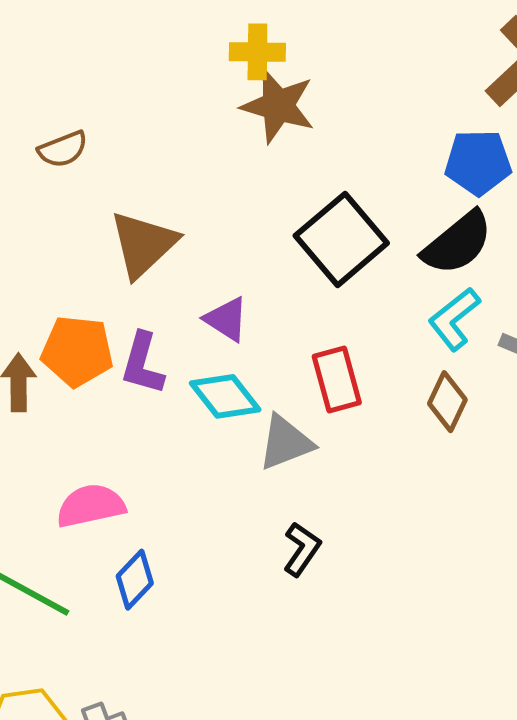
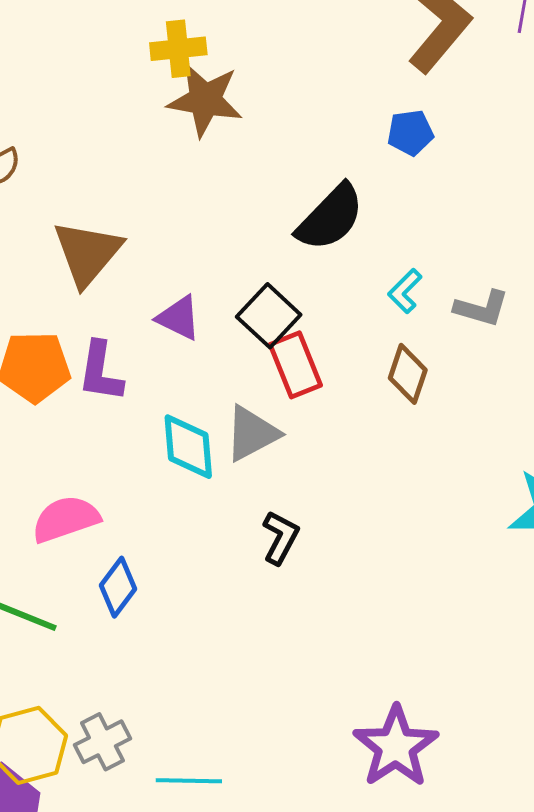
blue pentagon: (478, 162) -> (410, 133), size x0.7
black square: (341, 239) -> (269, 316), moved, size x0.7
black semicircle: (457, 243) -> (330, 218), moved
cyan L-shape: (454, 319) -> (405, 291), size x0.7
cyan diamond: (225, 396) -> (188, 447), moved, turned 40

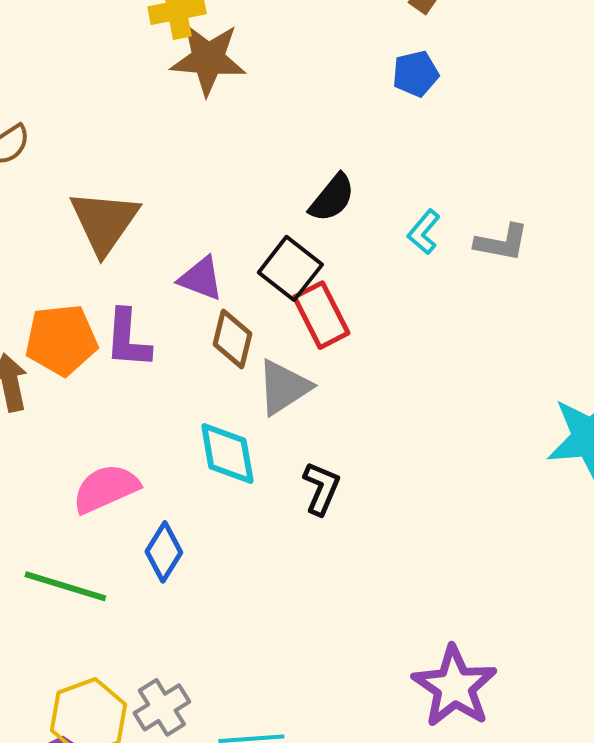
black semicircle: (330, 218) -> (332, 198), moved, size x0.7
brown diamond: (408, 374) -> (233, 339), moved
cyan diamond: (188, 447) -> (227, 454), moved

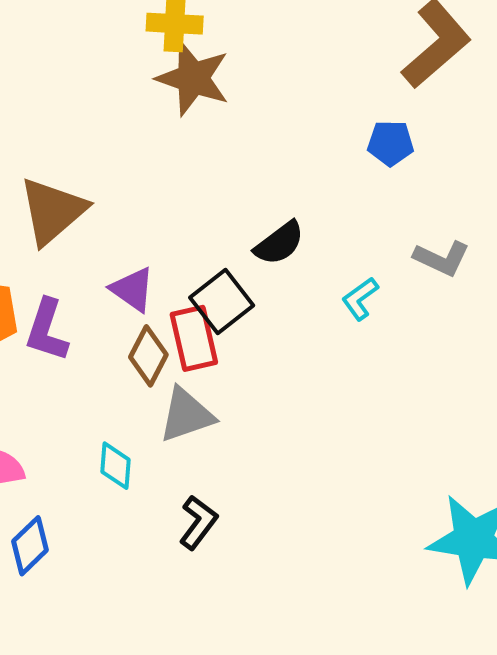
gray L-shape: (502, 243) -> (442, 258), moved
red rectangle: (321, 315) -> (194, 338), moved
cyan diamond: (227, 454) -> (116, 466), size x0.7

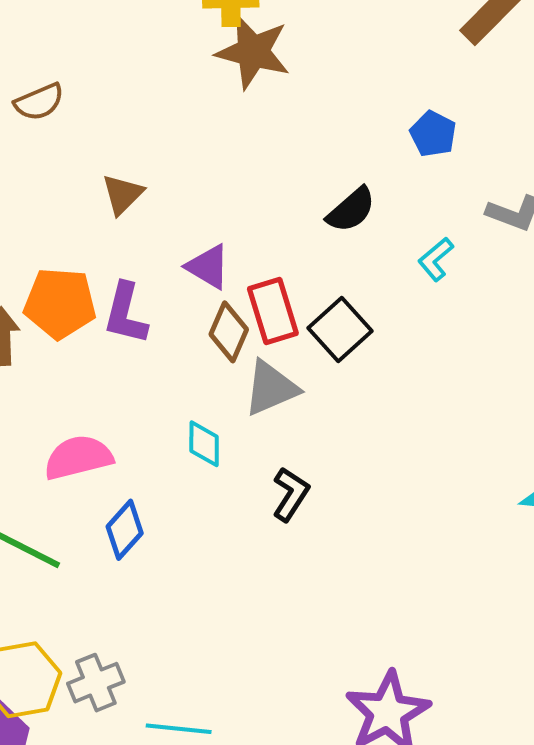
blue pentagon: (391, 143) -> (433, 134), moved, turned 30
brown triangle: (53, 211) -> (123, 194), size x0.6
black square: (222, 302) -> (340, 329), moved

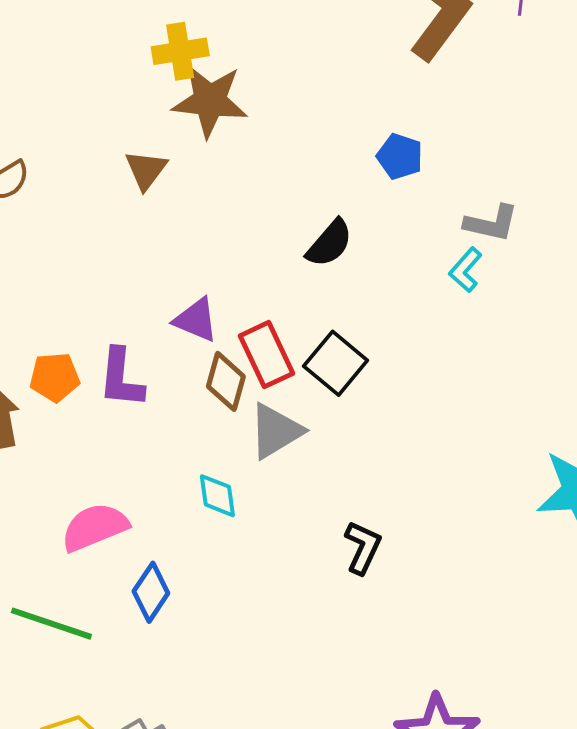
brown triangle: (123, 194) -> (146, 170), moved
cyan L-shape: (436, 259) -> (466, 270), moved
orange pentagon: (60, 303) -> (55, 377), size x0.7
black L-shape: (291, 494) -> (363, 547), moved

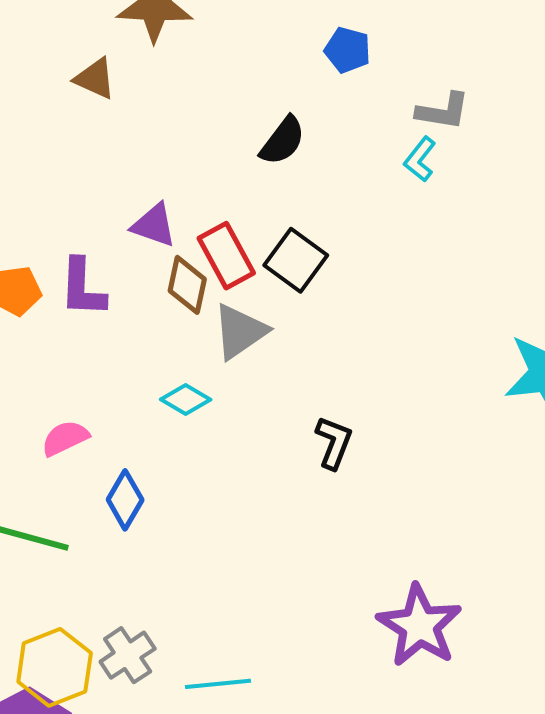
brown triangle: (146, 170) -> (95, 78), turned -39
cyan diamond: (217, 496) -> (186, 399), turned -48
pink semicircle: (95, 527) -> (65, 438), size x0.7

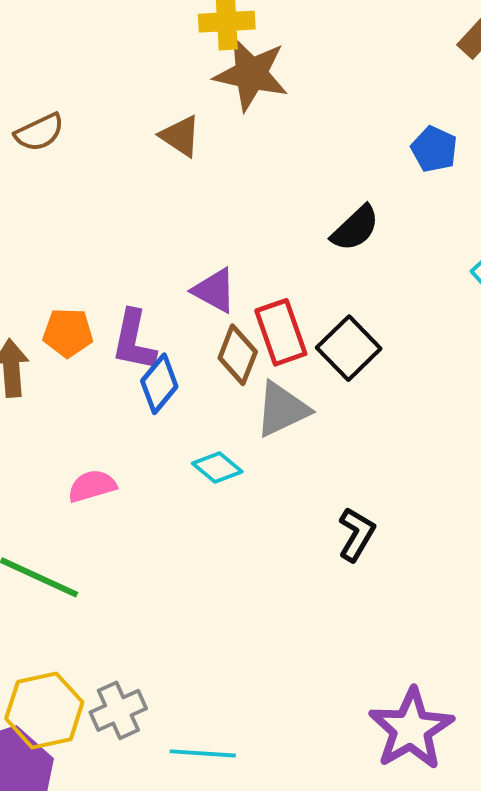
blue diamond: (125, 500) -> (159, 384), moved

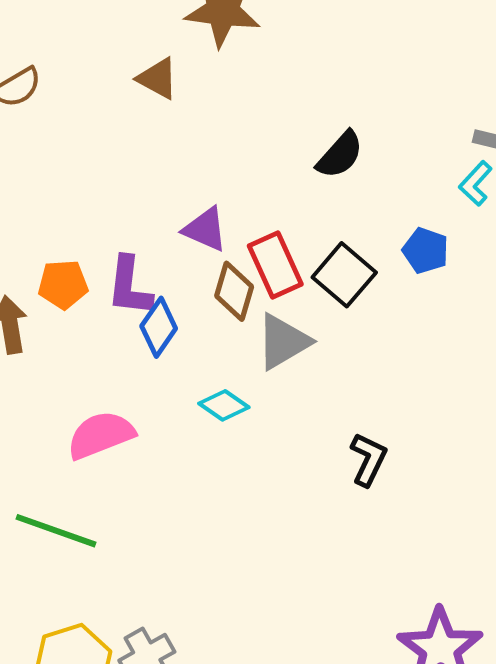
blue pentagon: (434, 149) -> (426, 250), moved
pink semicircle: (92, 486) -> (101, 435), size x1.4

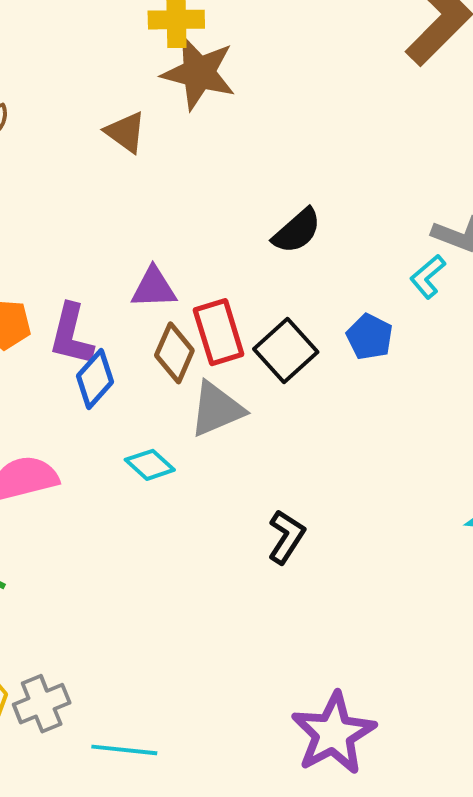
purple triangle: (205, 229) -> (154, 288), turned -33

